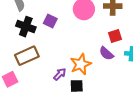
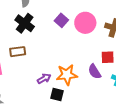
purple square: (50, 21) -> (61, 20), moved
brown rectangle: (27, 56) -> (18, 52), size x0.7

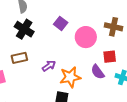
pink circle: (85, 23) -> (86, 37), moved
purple arrow: (44, 79) -> (49, 66), moved

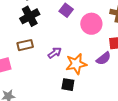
black cross: (24, 29) -> (30, 16), turned 30
purple semicircle: (98, 72) -> (103, 58), turned -91

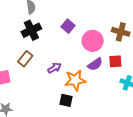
brown rectangle: (25, 45) -> (25, 59), turned -42
purple semicircle: (103, 58) -> (95, 64), moved

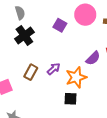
pink circle: (93, 41) -> (85, 15), moved
brown rectangle: (25, 59) -> (31, 72), moved

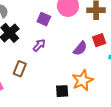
purple arrow: (54, 69) -> (39, 45), moved
orange star: (76, 77) -> (83, 80), moved

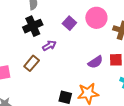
purple arrow: (39, 45) -> (49, 46), moved

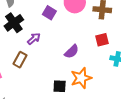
purple semicircle: (95, 62) -> (72, 52), moved

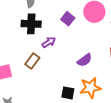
black cross: (14, 23) -> (31, 24), turned 30

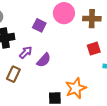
purple semicircle: (85, 60) -> (44, 60), moved

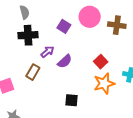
red square: (94, 49) -> (101, 62), moved, turned -32
orange star: (76, 88) -> (104, 83), moved

